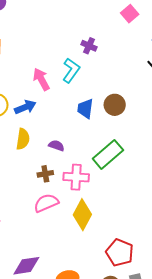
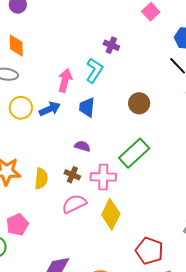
pink arrow: (41, 79) -> (65, 80), turned 45
blue trapezoid: (85, 109) -> (87, 107), moved
yellow semicircle: (23, 139) -> (41, 179), moved
brown cross: (45, 174) -> (72, 175), turned 35

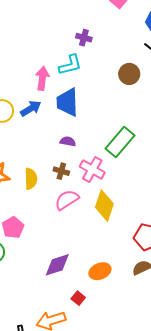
cyan L-shape: (94, 71) -> (70, 65), turned 50
brown circle: (139, 103) -> (129, 74), moved
blue trapezoid: (87, 107) -> (67, 102), size x1.4
pink cross: (103, 177) -> (92, 169), turned 35

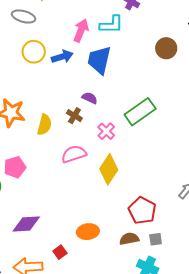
pink cross: (92, 169) -> (106, 131), size x0.7
brown cross: (61, 171) -> (74, 116), moved
purple diamond: (57, 265) -> (26, 224), moved

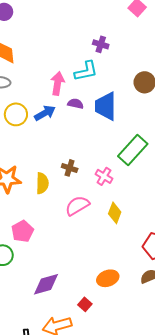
blue trapezoid: (99, 60) -> (106, 106), moved
purple semicircle: (90, 98) -> (76, 104), moved
yellow diamond: (109, 169) -> (115, 213), size x0.7

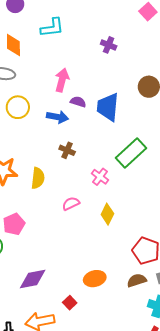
cyan L-shape: (86, 71) -> (52, 28), moved
blue arrow: (45, 113) -> (57, 117), moved, turned 35
brown cross: (70, 168) -> (67, 150), moved
pink semicircle: (77, 206) -> (71, 204), size x0.7

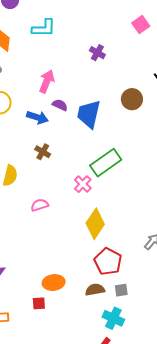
pink cross: (100, 177) -> (83, 184), moved
yellow diamond: (107, 214) -> (95, 224), moved, size x1.4
red square: (70, 303) -> (39, 303), moved, turned 32

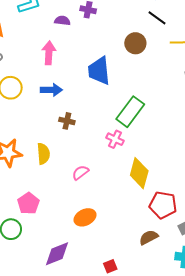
purple semicircle: (60, 105) -> (62, 21), moved
orange ellipse: (54, 283) -> (85, 217), moved
brown semicircle: (95, 290) -> (149, 237), moved

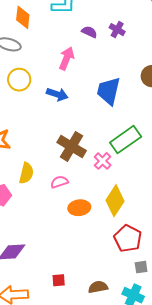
brown cross: (67, 121) -> (72, 146), moved, size x1.8
yellow semicircle: (43, 154) -> (26, 173), moved
orange ellipse: (85, 217) -> (79, 208), moved
brown semicircle: (149, 237) -> (98, 287), moved

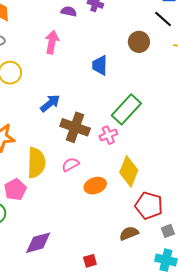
blue trapezoid: (109, 91) -> (100, 65), size x0.7
blue arrow: (57, 94) -> (50, 103), moved, turned -45
pink cross: (103, 161) -> (108, 135), turned 36
yellow semicircle: (26, 173) -> (36, 163), size x1.4
brown semicircle: (98, 287) -> (129, 233), moved

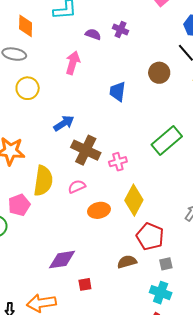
green rectangle: (126, 109) -> (167, 141), moved
purple diamond: (38, 243) -> (62, 260), moved

